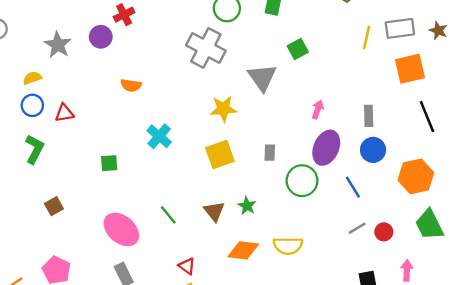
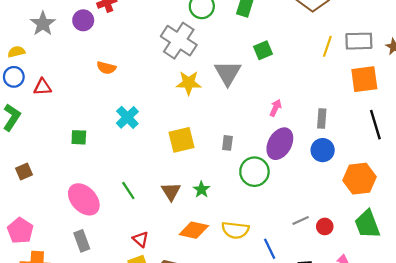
yellow star: (223, 109) -> (189, 83), moved
blue line: (353, 187) -> (270, 249), moved

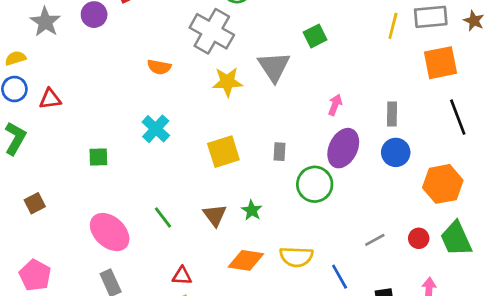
orange semicircle: (106, 68) -> (159, 67), moved
red circle: (325, 226) -> (419, 238), moved
red triangle: (141, 239) -> (182, 276), turned -35

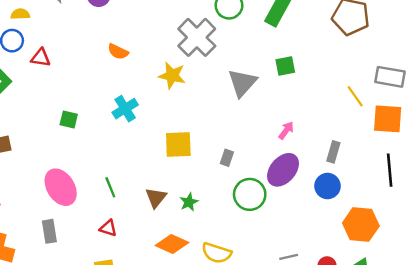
yellow line: (393, 26) -> (355, 96), moved, turned -65
orange semicircle: (159, 67) -> (118, 52), moved
yellow star: (227, 82) -> (172, 76), moved
red triangle: (182, 276) -> (108, 228), moved

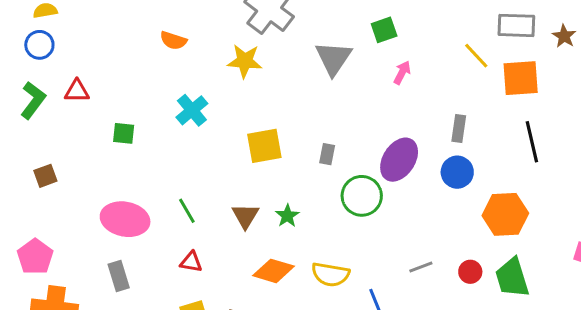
red triangle: (41, 58) -> (77, 91), moved
pink arrow: (286, 130) -> (402, 73), moved
pink ellipse: (61, 187) -> (125, 219), turned -39

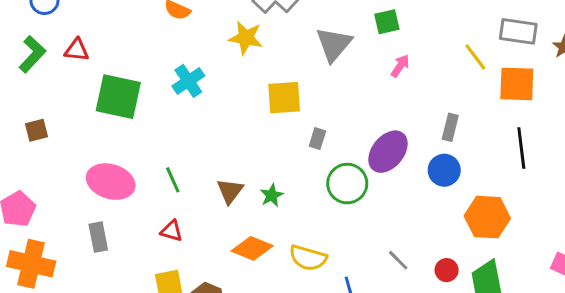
green square: (124, 133) -> (118, 97), size x2.0
yellow square: (264, 146) -> (284, 98), moved
gray line: (421, 267) -> (398, 260), turned 60

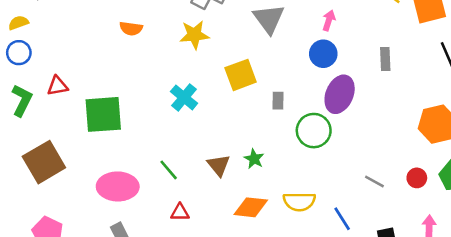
cyan cross: (188, 81) -> (184, 97), moved
brown square: (37, 130) -> (44, 162), size x2.0
blue circle: (444, 170) -> (323, 54), moved

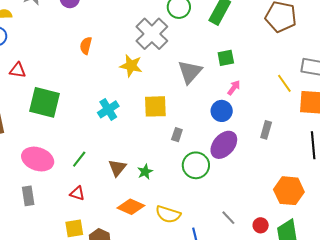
orange semicircle: (131, 28) -> (86, 46), turned 78
green line: (169, 170) -> (79, 159), turned 60

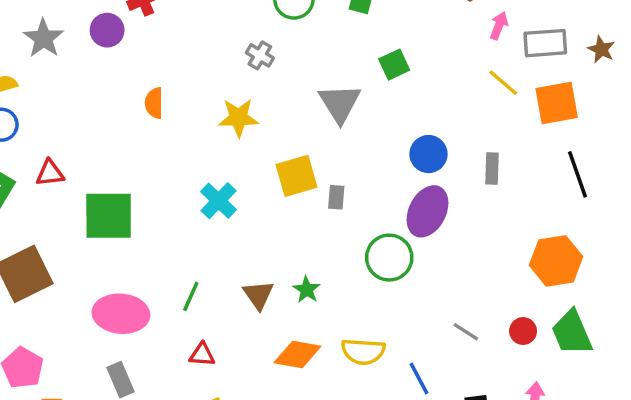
gray cross: (152, 34) -> (260, 55), size x0.5
pink arrow: (234, 88) -> (499, 26), moved
blue circle: (222, 111) -> (428, 154), moved
gray rectangle: (177, 135) -> (336, 197), moved

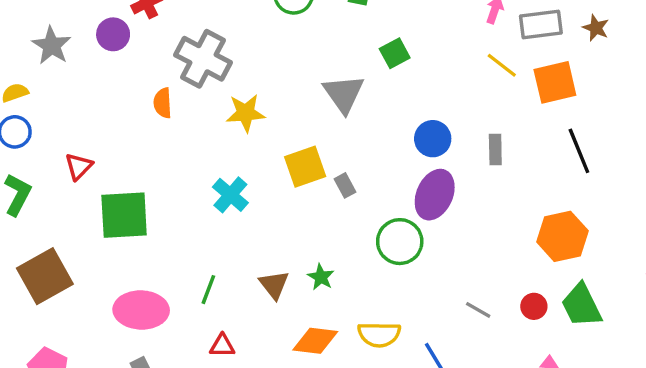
gray cross: (260, 55) -> (203, 59), moved, size x2.0
red triangle: (50, 173) -> (79, 166), moved, turned -36
gray rectangle: (336, 197) -> (345, 185), turned -30

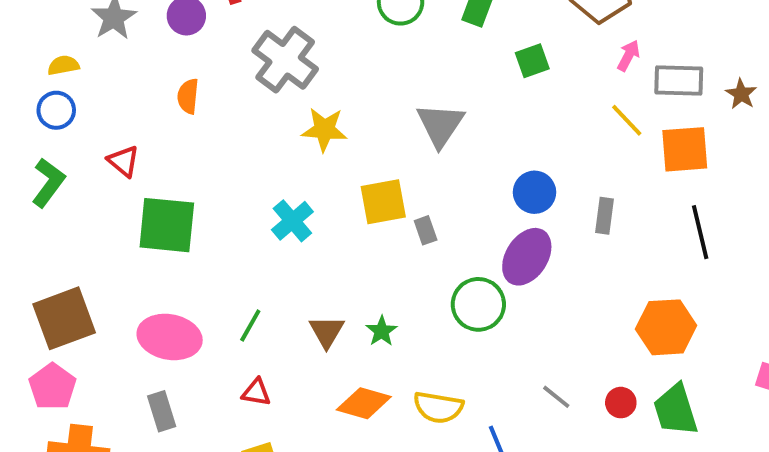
green square: (395, 53) -> (532, 61), moved
orange semicircle: (163, 103) -> (188, 96), moved
red triangle: (79, 166) -> (123, 161), turned -44
brown square: (45, 276) -> (64, 318), moved

